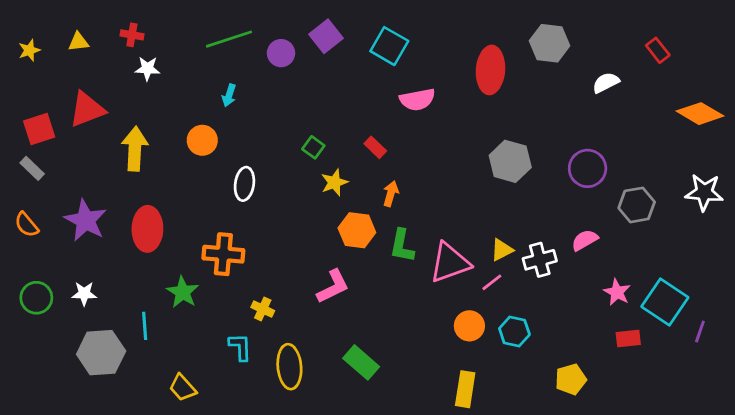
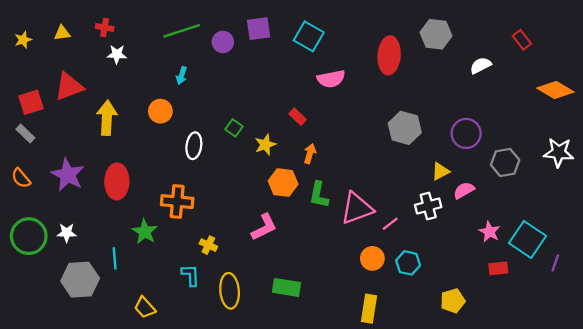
purple square: (326, 36) -> (259, 29), turned 30
green square: (313, 147) -> (234, 128), moved
yellow triangle: (502, 250) -> (440, 171), moved
green circle: (36, 298) -> (29, 236), size x1.4
green rectangle: (361, 362) -> (286, 287), turned -32

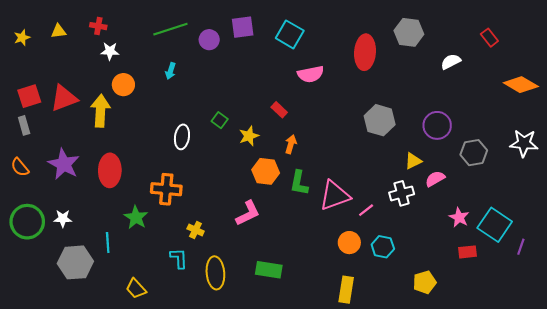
red triangle: (69, 87) -> (64, 98), moved
orange circle: (160, 111) -> (123, 85), moved
gray rectangle: (25, 133) -> (24, 125), turned 30

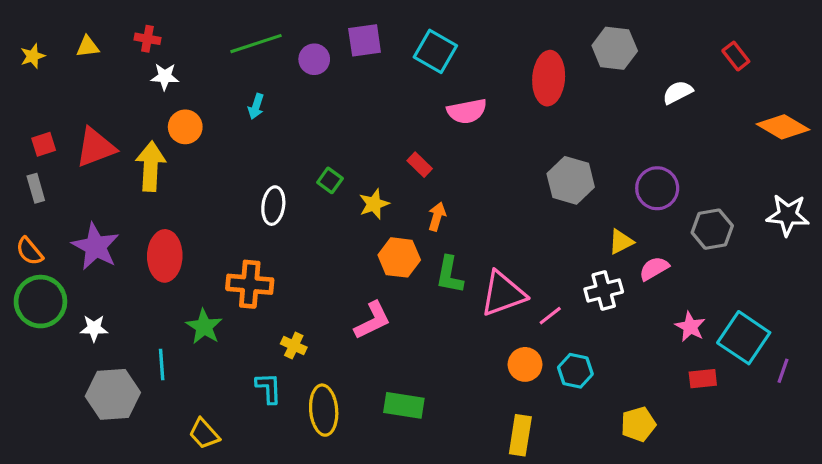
red square: (29, 96) -> (44, 144), size x0.7
green circle: (27, 222) -> (40, 302), moved

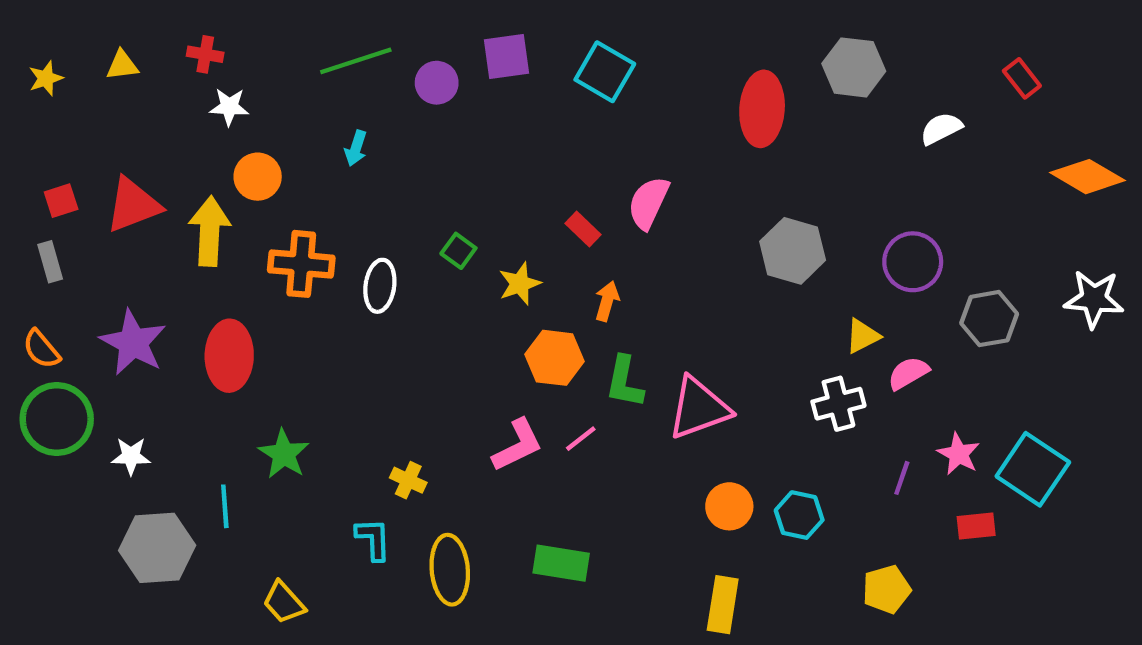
pink semicircle: (467, 111) -> (648, 203), moved, turned 126
orange cross: (250, 284) -> (301, 264), moved
pink line: (550, 316) -> (581, 439), moved
purple line: (783, 371) -> (902, 478), moved

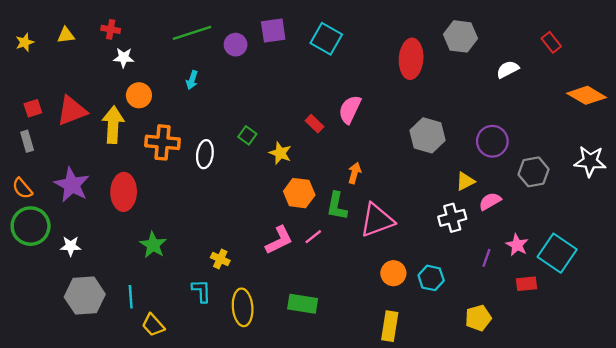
yellow star: (520, 284) -> (280, 153), turned -30
orange arrow: (607, 301) -> (355, 173), moved
cyan line: (225, 506) -> (131, 297), moved

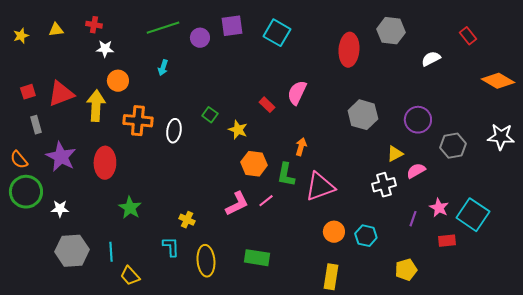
gray rectangle: (27, 141) -> (36, 125), moved

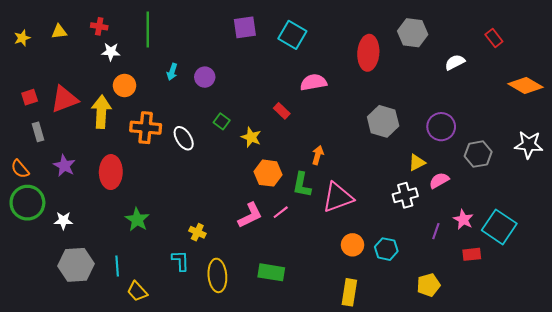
green line: (163, 28) -> (148, 30), moved, turned -72
purple circle: (200, 38) -> (205, 77), moved
pink semicircle: (297, 93) -> (313, 82), moved, turned 55
white ellipse: (174, 131) -> (184, 138), turned -40
purple star: (61, 157) -> (64, 166), size x0.7

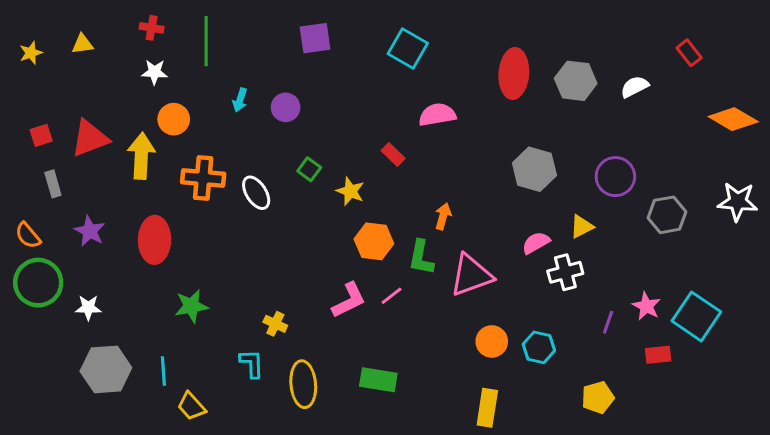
red cross: (99, 26) -> (152, 28), moved
purple square: (245, 27) -> (315, 38), moved
gray hexagon: (413, 33) -> (576, 81), moved
pink semicircle: (439, 180) -> (536, 243), moved
green star: (137, 220) -> (191, 306), turned 30

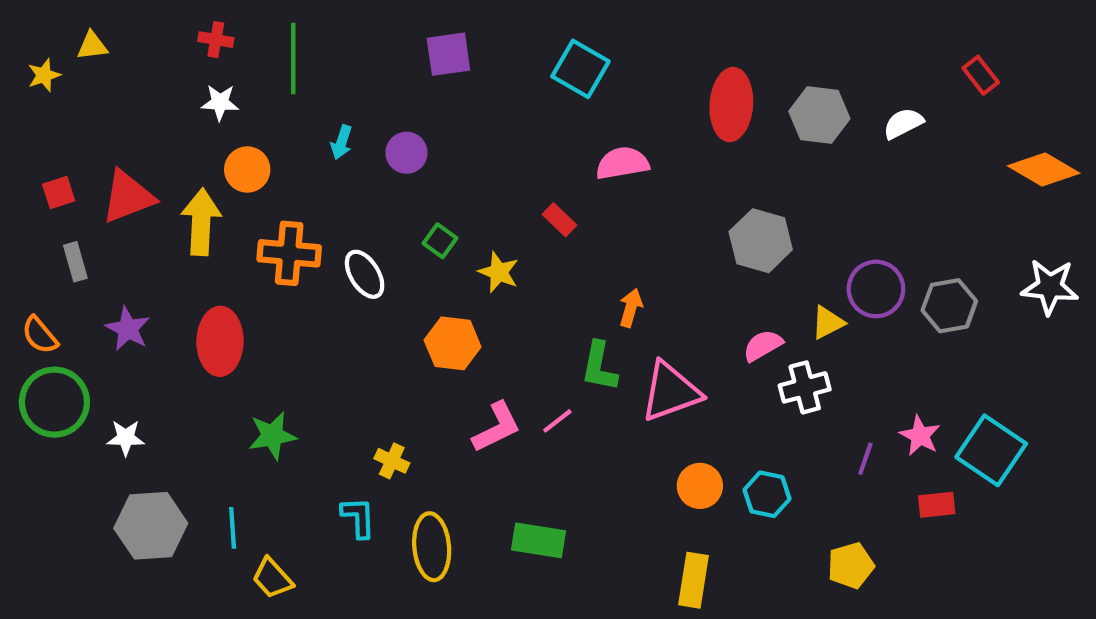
yellow triangle: (82, 44) -> (92, 46), moved
purple circle: (615, 177) -> (876, 289), moved
orange hexagon: (374, 241) -> (453, 343), moved

